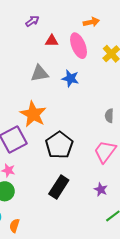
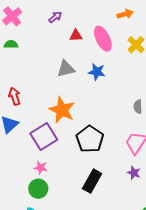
orange arrow: (91, 22) -> (125, 14), moved
purple star: (101, 189) -> (134, 173), moved

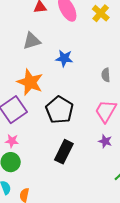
blue star: (97, 72) -> (64, 58), moved

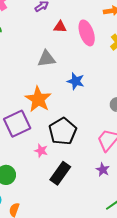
pink star: (12, 141) -> (41, 151), moved

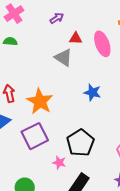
gray triangle: (46, 59) -> (63, 58), moved, turned 42
orange star: (38, 99) -> (40, 101), moved

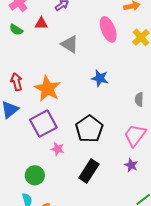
red triangle: (76, 38) -> (41, 23), moved
green semicircle: (10, 41) -> (16, 30), turned -152
pink star: (59, 163) -> (58, 149), moved

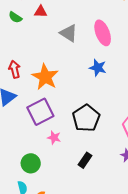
pink ellipse: (108, 29) -> (103, 33), moved
black rectangle: (89, 171) -> (85, 160), size x0.7

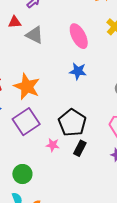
gray triangle: (69, 33) -> (35, 35), moved
pink star: (54, 138) -> (53, 145), moved
black rectangle: (85, 160) -> (80, 148), moved

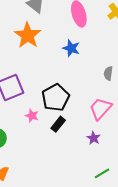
orange star: (27, 87) -> (28, 35), moved

